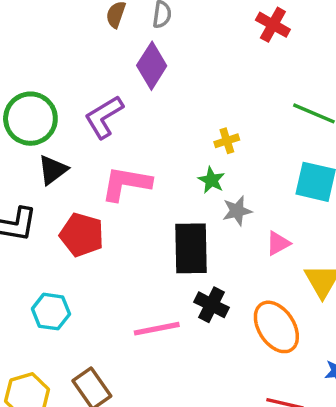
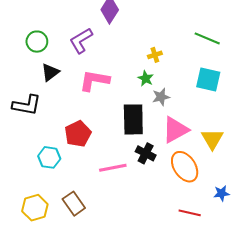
green circle: (30, 119) -> (37, 42), size x0.7
red pentagon: (82, 235) -> (78, 134), moved, turned 30
pink triangle: (278, 243) -> (175, 130), moved, size x1.8

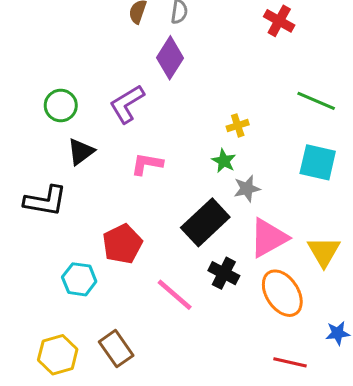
pink L-shape: (94, 81) -> (147, 164), size x0.7
black rectangle: (133, 119) -> (205, 222), turned 48
pink line: (113, 168) -> (175, 295), turned 52

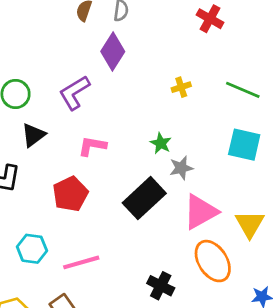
yellow cross: (238, 125) -> (181, 87), moved
red pentagon: (122, 244) -> (70, 194), moved
black cross: (224, 273) -> (161, 286), moved
pink line: (175, 295) -> (81, 262), moved, turned -57

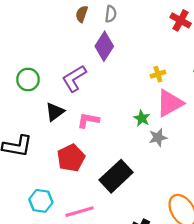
black triangle: (33, 135) -> (55, 112), moved
black rectangle: (144, 198) -> (116, 176), moved
pink triangle: (200, 212) -> (170, 103), moved

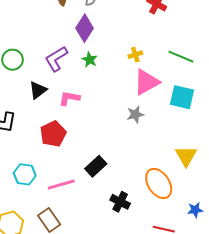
green star: (142, 118) -> (90, 60), moved
black rectangle: (116, 176) -> (96, 166), moved, size x0.7

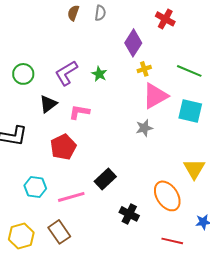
purple diamond: (85, 28) -> (133, 43), moved

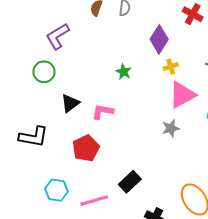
purple L-shape: (66, 73) -> (58, 36), moved

